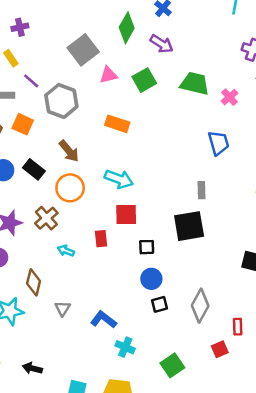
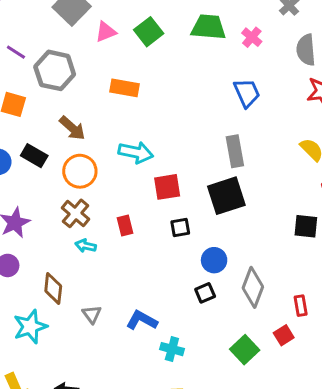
gray rectangle: (202, 190) -> (235, 151), size x1.5
red square: (126, 214) -> (167, 187), moved
brown cross: (46, 218) -> (75, 213), moved
blue circle: (151, 279) -> (214, 260), moved
green square: (172, 365) -> (245, 350), moved

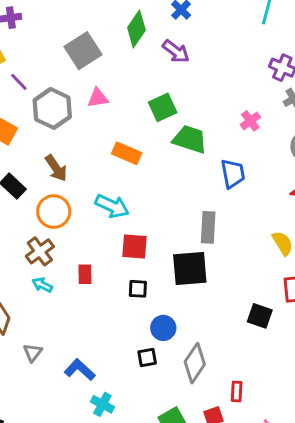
green trapezoid: (209, 27) -> (190, 139), moved
pink triangle: (106, 32) -> (98, 98), moved
green square: (149, 32) -> (163, 107), moved
orange rectangle: (124, 88) -> (127, 153), moved

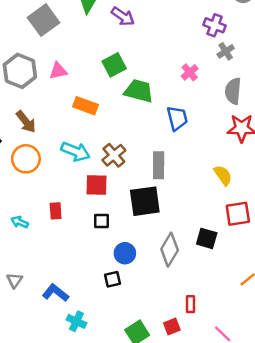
pink triangle: (98, 98) -> (58, 71), moved
brown cross: (40, 251) -> (114, 155), moved
gray diamond: (195, 363) -> (170, 250), moved

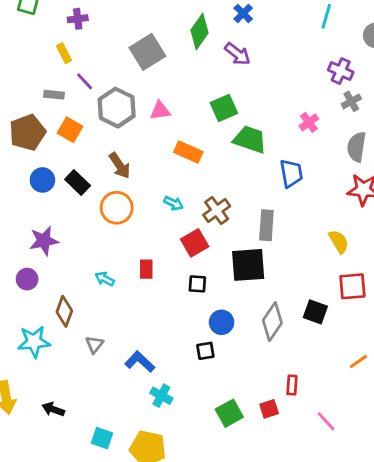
cyan arrow: (76, 151) -> (173, 203), size x0.6
red square: (97, 185) -> (195, 243), turned -35

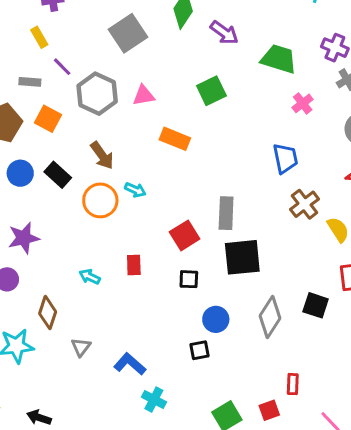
green trapezoid: (250, 139) -> (279, 59), moved
cyan arrow: (173, 203) -> (135, 190), moved
brown cross: (217, 211) -> (305, 204), moved
gray rectangle: (266, 225) -> (226, 213), moved

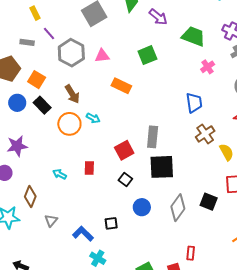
orange square: (48, 119) -> (37, 80), moved
black square: (189, 279) -> (125, 180), turned 32
black square: (199, 350) -> (111, 223), moved

